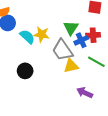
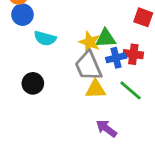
green triangle: (71, 28) -> (106, 38), turned 42
yellow star: (42, 34) -> (90, 42), moved
cyan semicircle: (27, 37) -> (45, 38), turned 140

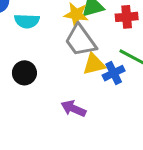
blue cross: (116, 58) -> (114, 73), moved
purple arrow: (106, 128) -> (73, 108), moved

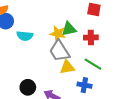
black circle: (24, 73) -> (28, 87), moved
blue cross: (114, 73) -> (84, 85), moved, turned 32

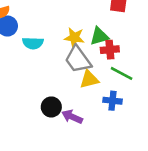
green triangle: (69, 29) -> (99, 36), moved
red cross: (91, 37) -> (110, 50), moved
black circle: (28, 87) -> (51, 107), moved

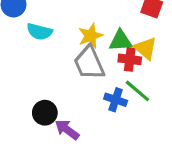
yellow star: (74, 38) -> (91, 36), turned 30
yellow triangle: (89, 79) -> (145, 48), moved, turned 42
blue cross: (112, 101) -> (116, 100), moved

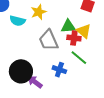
yellow star: (91, 36) -> (39, 12), moved
blue cross: (116, 100) -> (59, 70), moved
black circle: (45, 113) -> (21, 71), size x1.5

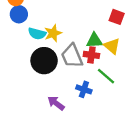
yellow star: (39, 12) -> (53, 33), moved
red cross: (74, 38) -> (91, 55), moved
black circle: (21, 71) -> (44, 61), moved

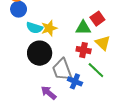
red square: (117, 17) -> (97, 19), moved, turned 32
green triangle: (94, 40) -> (83, 28), moved
gray trapezoid: (72, 56) -> (62, 70), moved

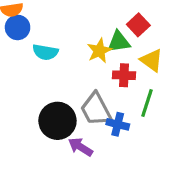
yellow star: (49, 28) -> (99, 51), moved
black circle: (40, 53) -> (57, 121), moved
green line: (96, 70) -> (147, 103), turned 72

